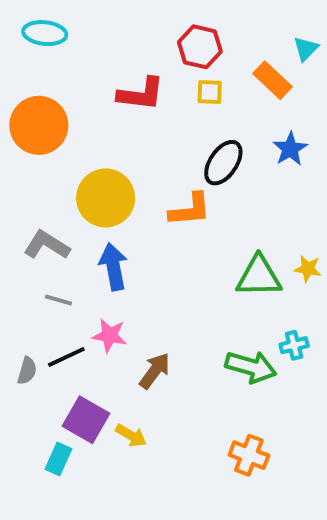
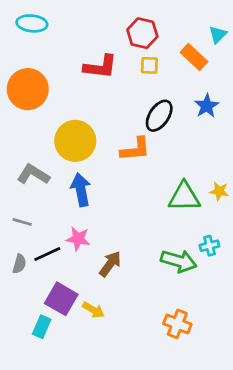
gray line: (58, 300) -> (22, 222), moved

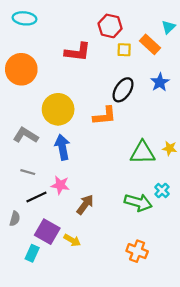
yellow square: (149, 65) -> (124, 50), moved
gray line: (22, 222) -> (28, 172), moved
cyan cross: (209, 246) -> (162, 190), turned -32
gray semicircle: (19, 264) -> (15, 219), moved

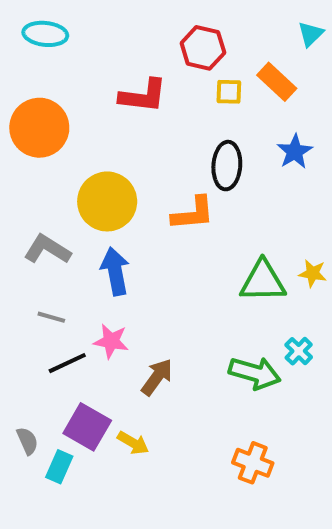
cyan triangle: (168, 27) -> (311, 34), moved
black ellipse: (123, 90) -> (227, 166), turned -30
gray semicircle: (15, 219) -> (27, 441), moved, turned -40

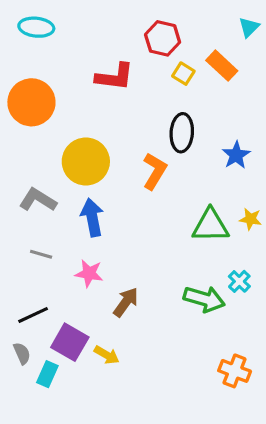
yellow square: (229, 92) -> (183, 74), turned 30
blue star: (295, 152) -> (236, 155), moved
orange L-shape: (193, 213) -> (155, 171), turned -54
black line: (67, 363) -> (33, 315), moved
orange cross: (253, 463) -> (235, 371), moved

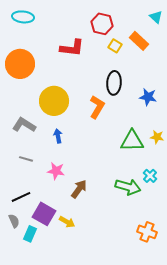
cyan triangle: (249, 27) -> (156, 17), turned -32
blue star: (236, 155) -> (148, 97), turned -30
blue arrow: (92, 217) -> (58, 136), size x0.6

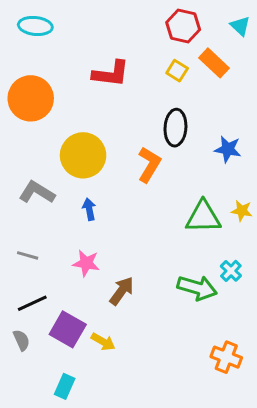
red hexagon: (102, 24) -> (183, 26), moved
gray line: (26, 159) -> (28, 255), moved
cyan rectangle: (30, 234) -> (65, 386), moved

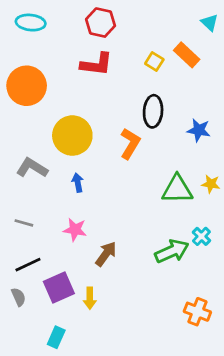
red hexagon: (183, 26) -> (101, 23), moved
green arrow: (197, 288) -> (172, 251), turned -40
purple square: (68, 329) -> (59, 287), turned 36
yellow arrow: (103, 342) -> (90, 298), turned 60

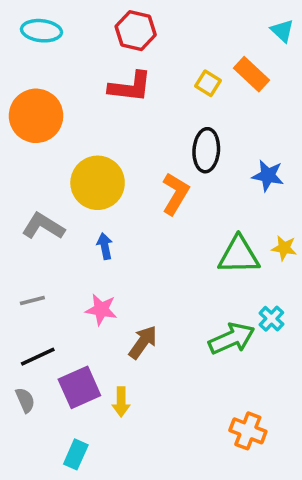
gray line: (24, 223) -> (32, 301), turned -30
orange cross: (197, 312) -> (248, 431), moved

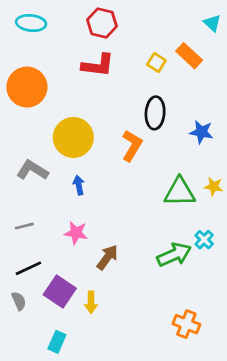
purple square: (79, 387) -> (60, 291), turned -32

